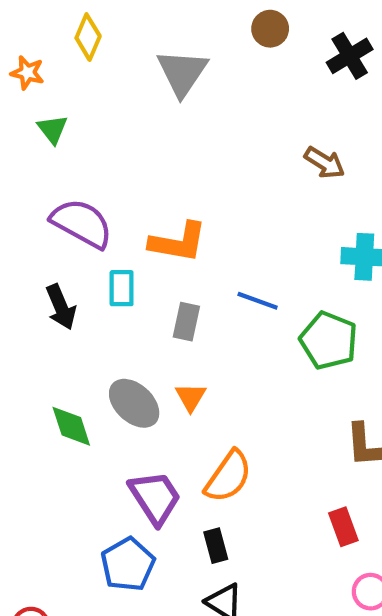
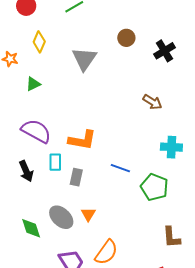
green triangle: (52, 129) -> (33, 84), moved, turned 42
gray rectangle: (186, 322) -> (76, 177), moved

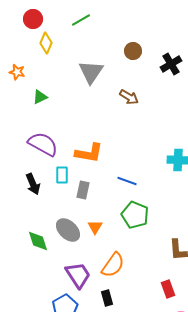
yellow diamond: (39, 42) -> (46, 43), moved
brown arrow: (152, 102) -> (129, 97), moved
green pentagon: (154, 187) -> (135, 215), moved

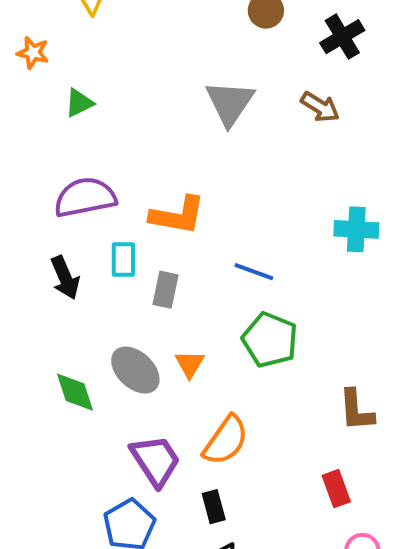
gray triangle: (91, 72) -> (230, 103), moved
brown arrow: (129, 97) -> (320, 107), moved
purple semicircle: (43, 144) -> (85, 197), turned -40

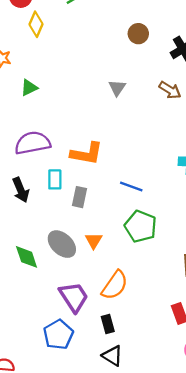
gray triangle: (230, 103) -> (117, 88), size x0.6

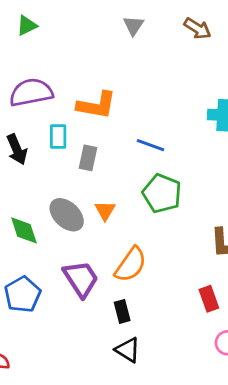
blue pentagon: (58, 335) -> (23, 294), moved

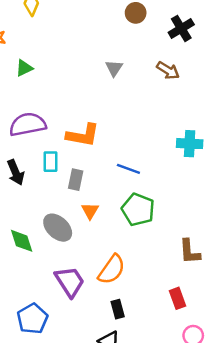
orange triangle: (105, 210) -> (90, 211), moved
blue pentagon: (23, 294) -> (32, 319), moved
black rectangle: (122, 311) -> (118, 309), moved

